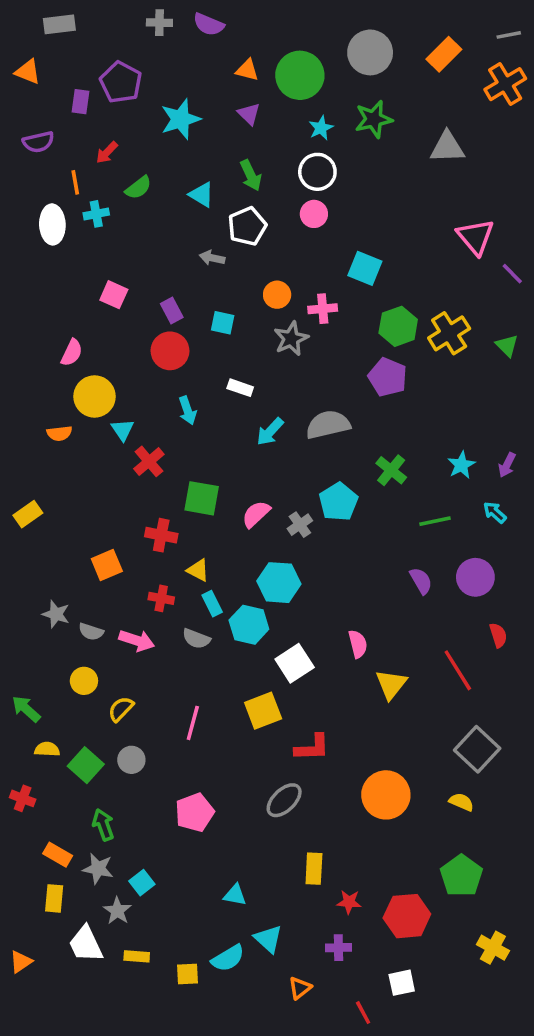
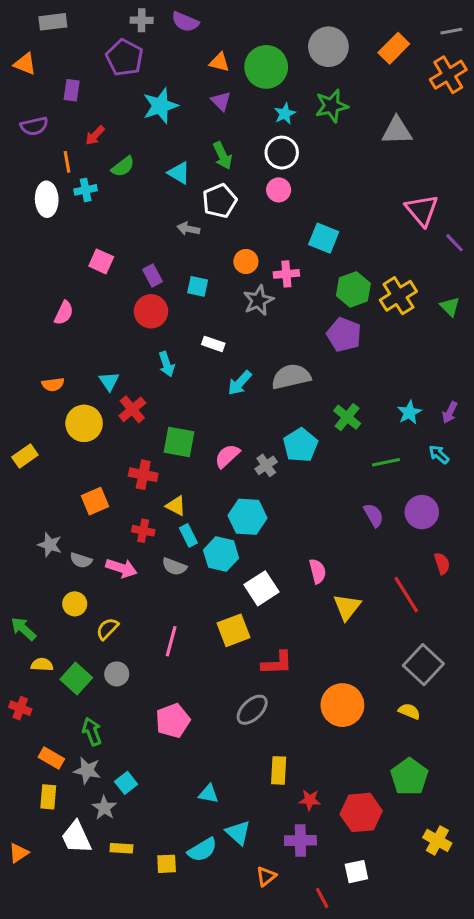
purple pentagon: (121, 82) -> (125, 58), moved
yellow circle: (95, 396) -> (84, 423), moved
purple cross: (338, 948) -> (300, 840), size x1.4

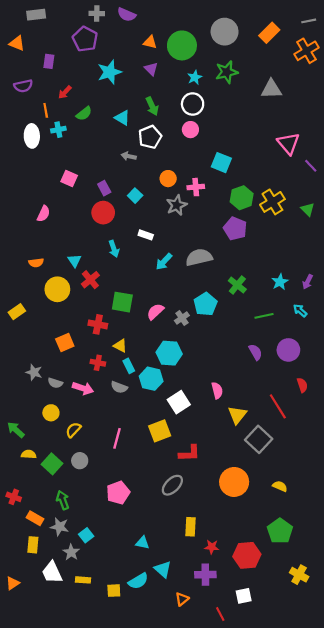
cyan square: (198, 286) -> (135, 196), turned 32
gray square: (423, 665) -> (259, 439), moved
red cross: (20, 708) -> (14, 497), moved

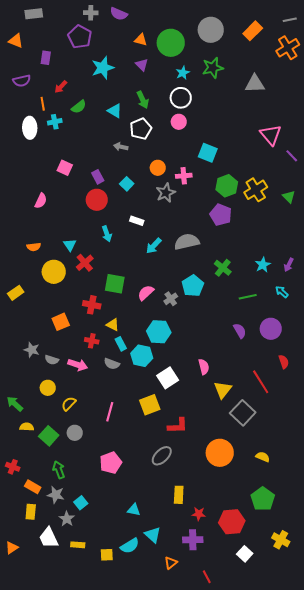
white square: (244, 596) -> (245, 554), moved, turned -35

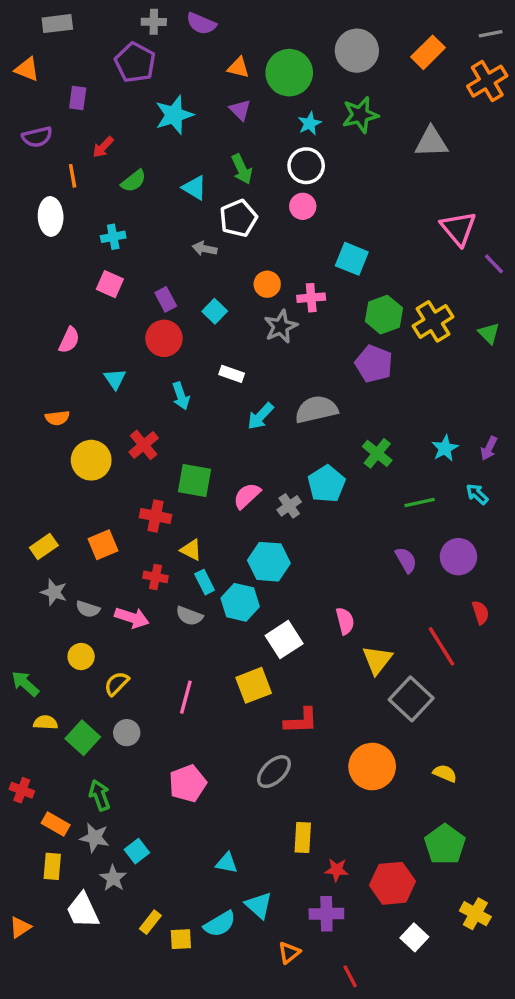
cyan cross: (55, 122) -> (113, 237), moved
cyan triangle: (70, 245) -> (115, 379), moved
yellow rectangle: (16, 293) -> (44, 546), moved
yellow rectangle: (78, 545) -> (150, 922), moved, turned -56

